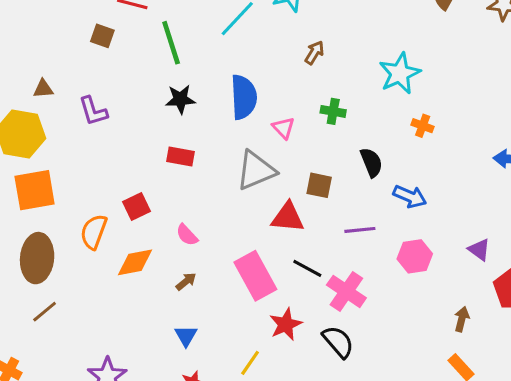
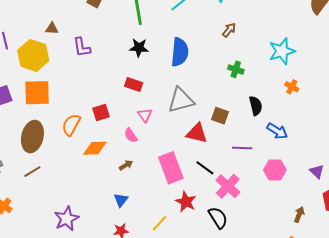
pink triangle: (283, 128) -> (145, 115), moved
red star: (286, 324) -> (186, 202), turned -30

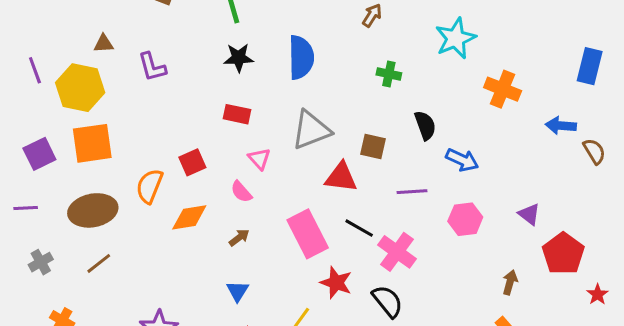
orange cross: (292, 87) -> (503, 89), moved, size x1.6
brown ellipse: (32, 137) -> (93, 210), turned 72

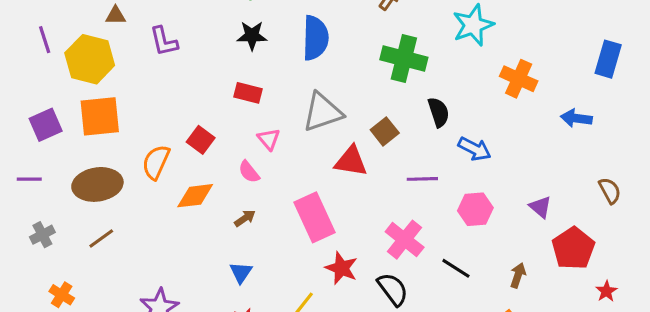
green cross: (389, 74) -> (404, 58), size x1.8
brown square: (373, 146) -> (385, 131), turned 36
brown semicircle: (594, 151) -> (610, 191), moved
red square: (192, 162) -> (201, 140), turned -32
black line: (359, 228) -> (456, 268), moved

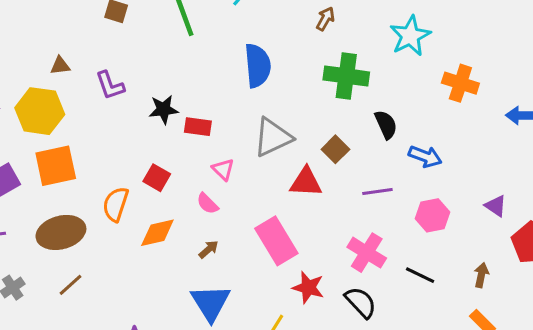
black star: (252, 36) -> (164, 109), moved
blue triangle: (241, 272) -> (211, 303), size x1.8

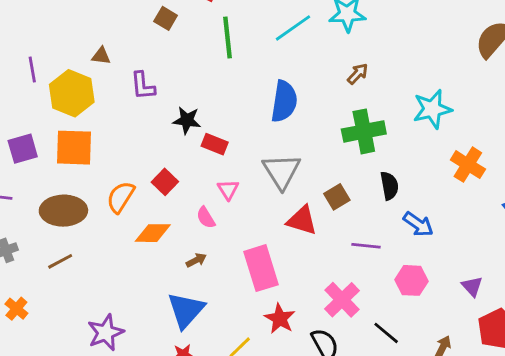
green cross: (346, 76) -> (364, 131), turned -33
gray triangle: (273, 137) -> (282, 171), turned -51

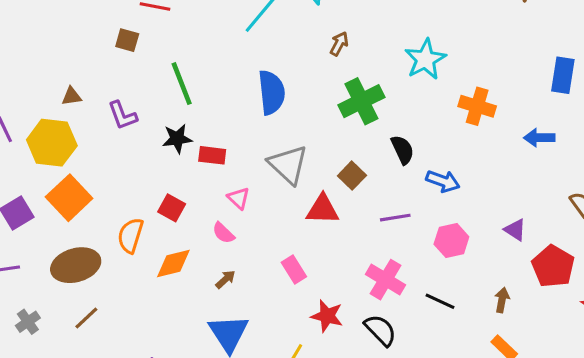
green line: (228, 38) -> (182, 84), moved
orange square: (74, 148) -> (69, 198), turned -30
pink rectangle: (261, 268) -> (294, 269), size x0.6

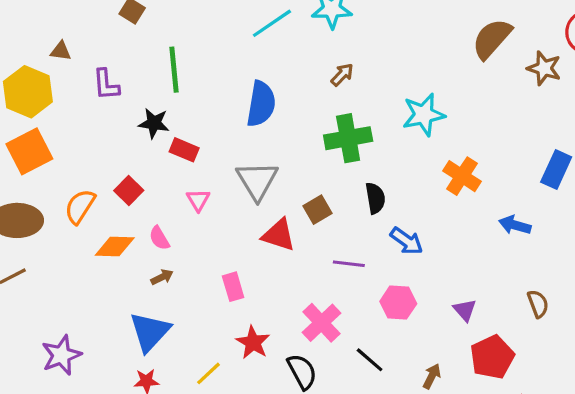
pink semicircle: (223, 233) -> (159, 238), moved

